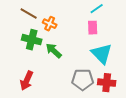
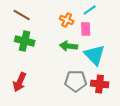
orange cross: (50, 24) -> (67, 20), moved
green arrow: (54, 51) -> (69, 46), moved, turned -36

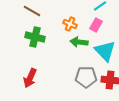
orange cross: (67, 20) -> (70, 24), moved
pink rectangle: (86, 29) -> (96, 25), turned 32

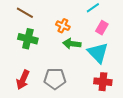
pink rectangle: (96, 25) -> (102, 28), moved
gray pentagon: (86, 77) -> (55, 79), moved

